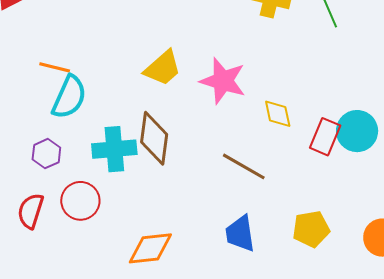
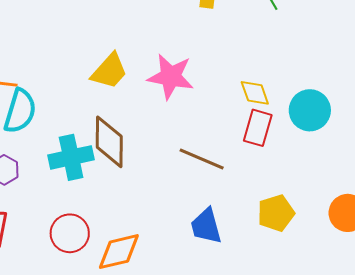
yellow diamond: (278, 114) -> (255, 93), moved
red rectangle: (325, 137) -> (258, 128), moved
red circle: (80, 201) -> (70, 233), moved

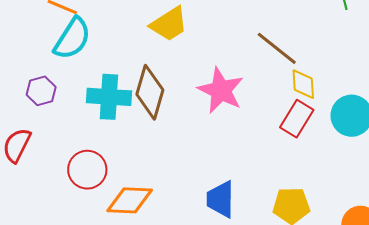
pink star: (171, 77) -> (221, 90), moved
brown line: (202, 159) -> (277, 48), moved

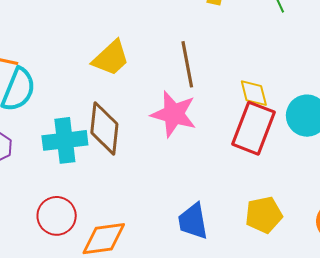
brown line: (277, 48) -> (187, 64), moved, turned 51
red rectangle: (297, 119) -> (254, 128), size x1.4

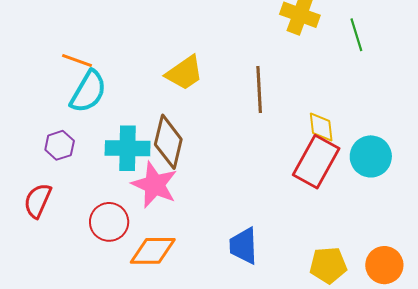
pink star: (174, 114) -> (154, 185), moved
yellow pentagon: (264, 215) -> (328, 265), moved

